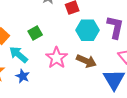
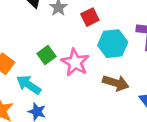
pink star: (57, 58) -> (75, 62), moved

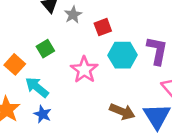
green square: (47, 55) -> (45, 49), moved
brown arrow: (116, 83) -> (122, 112), moved

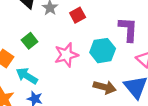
cyan hexagon: (123, 55) -> (103, 51), moved
pink star: (84, 70) -> (66, 55), turned 30

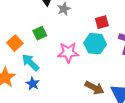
red square: (78, 15) -> (102, 22), moved
cyan hexagon: (103, 51) -> (95, 44), moved

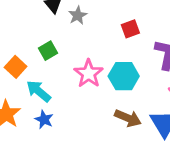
cyan hexagon: (95, 44) -> (124, 76), moved
pink star: (68, 52) -> (89, 73), turned -30

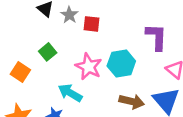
red square: (130, 29) -> (91, 24), moved, turned 36
cyan arrow: (39, 91) -> (70, 93), moved

